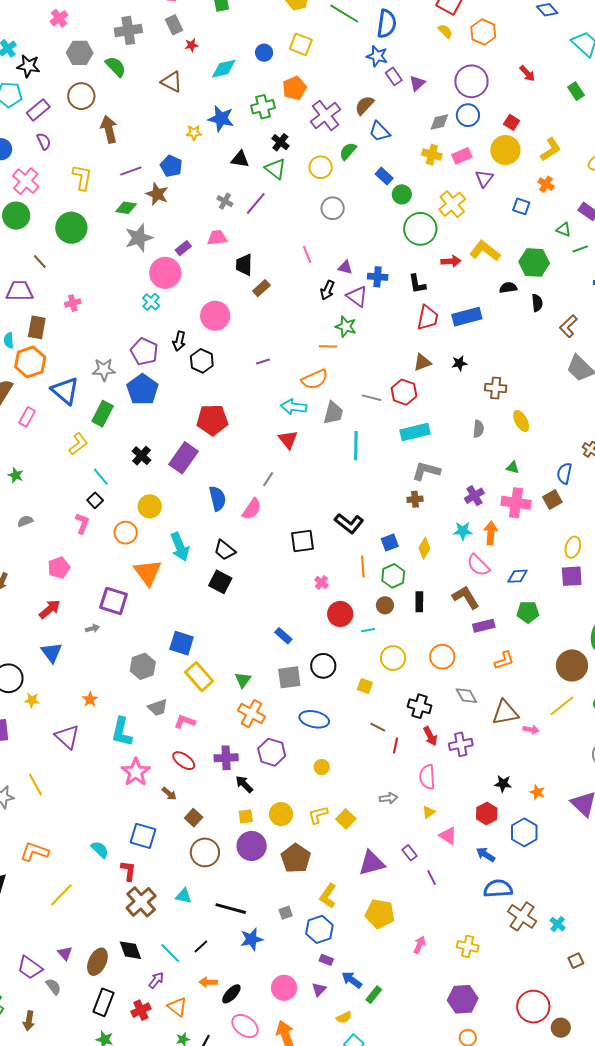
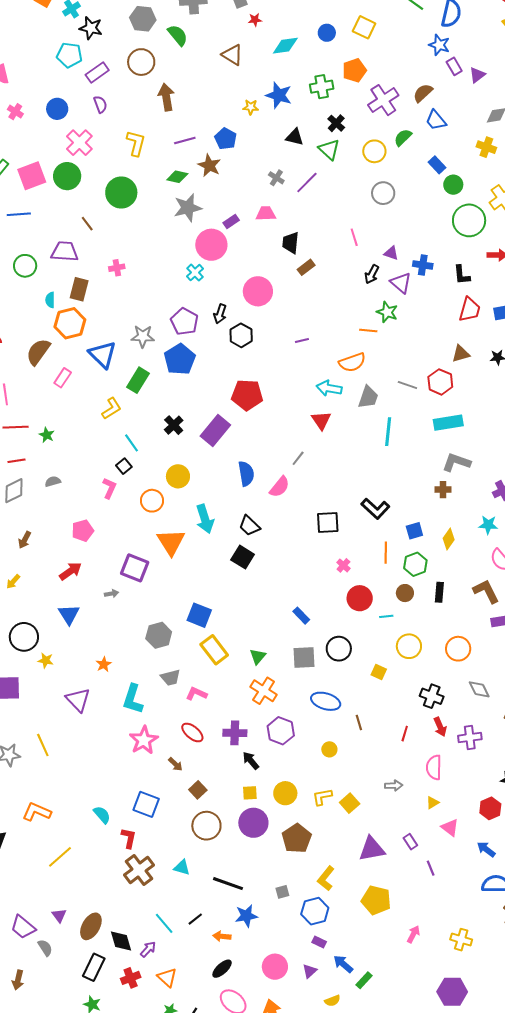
brown line: (378, 727) -> (359, 723), moved, turned 42
black diamond: (130, 950) -> (121, 941), moved
orange arrow: (208, 982) -> (222, 936), moved

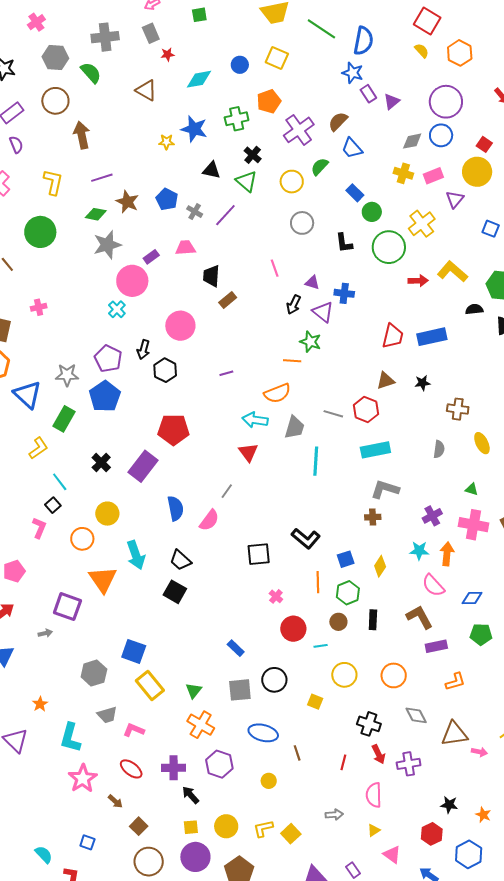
blue pentagon: (226, 139) -> (167, 199), moved
black L-shape: (462, 275) -> (344, 243), moved
blue square: (146, 804) -> (87, 842), size x0.6

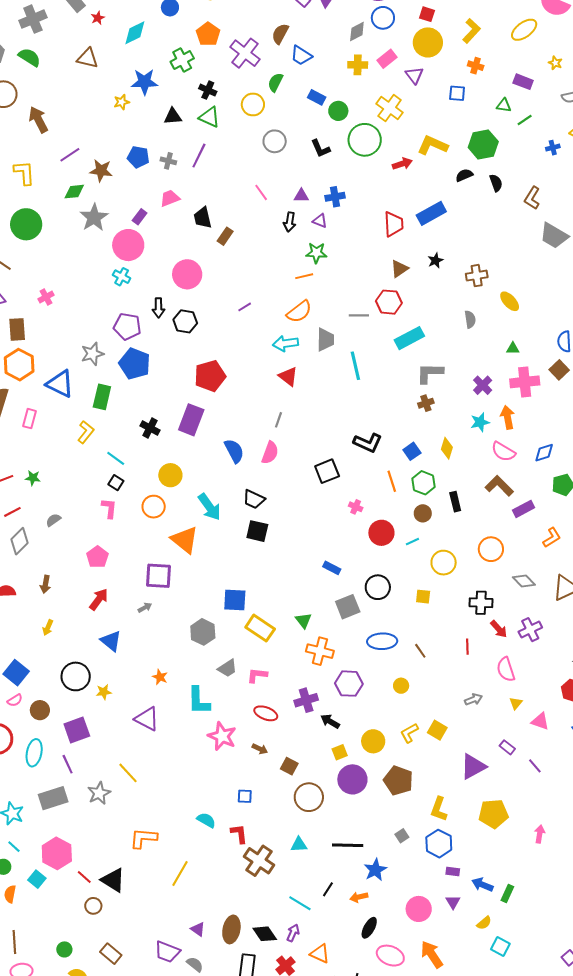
purple triangle: (323, 312) -> (320, 221), size x0.7

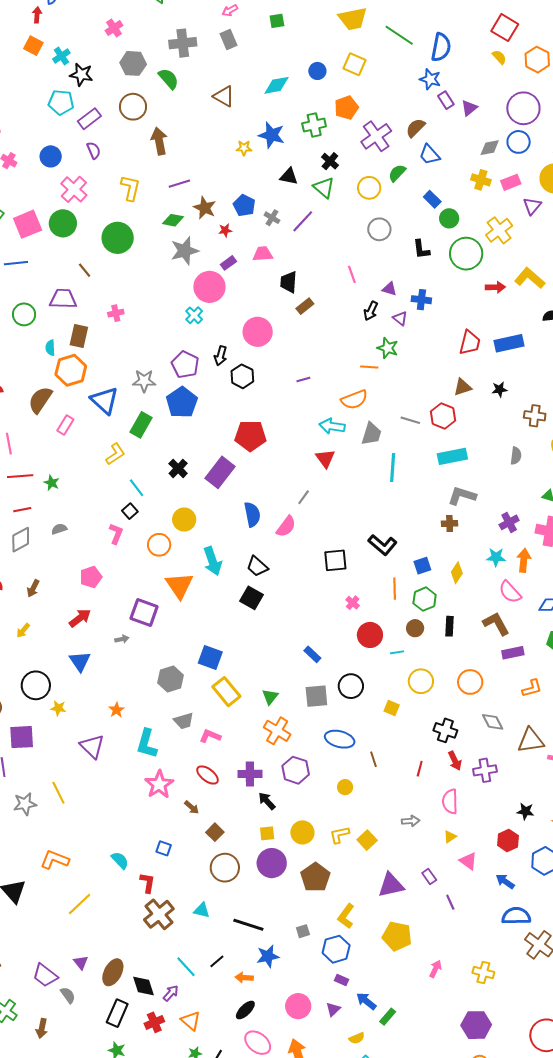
red star: (98, 18) -> (225, 230), moved

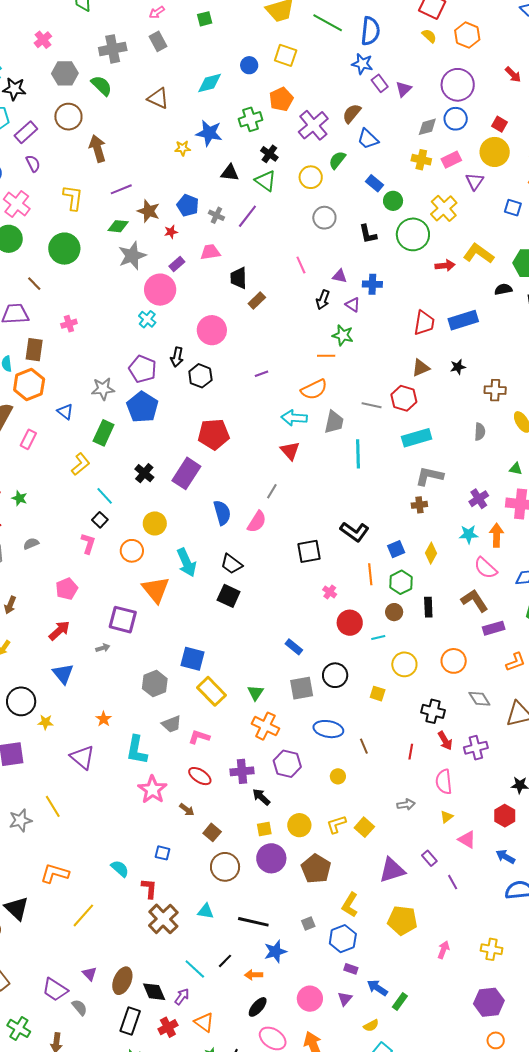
blue triangle: (105, 400) -> (65, 412), size x0.6

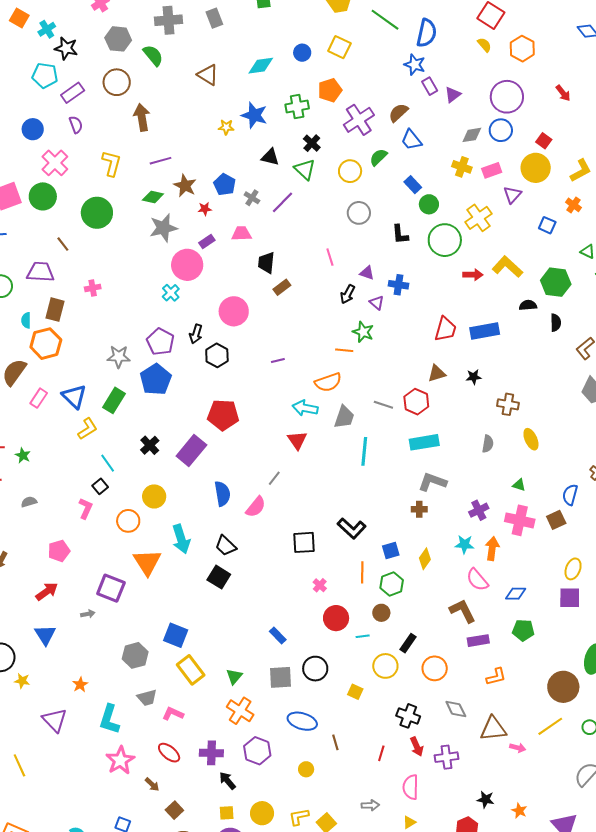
blue triangle: (65, 412) -> (74, 396), moved, size x1.5
black rectangle: (428, 607) -> (408, 643), moved, turned 30

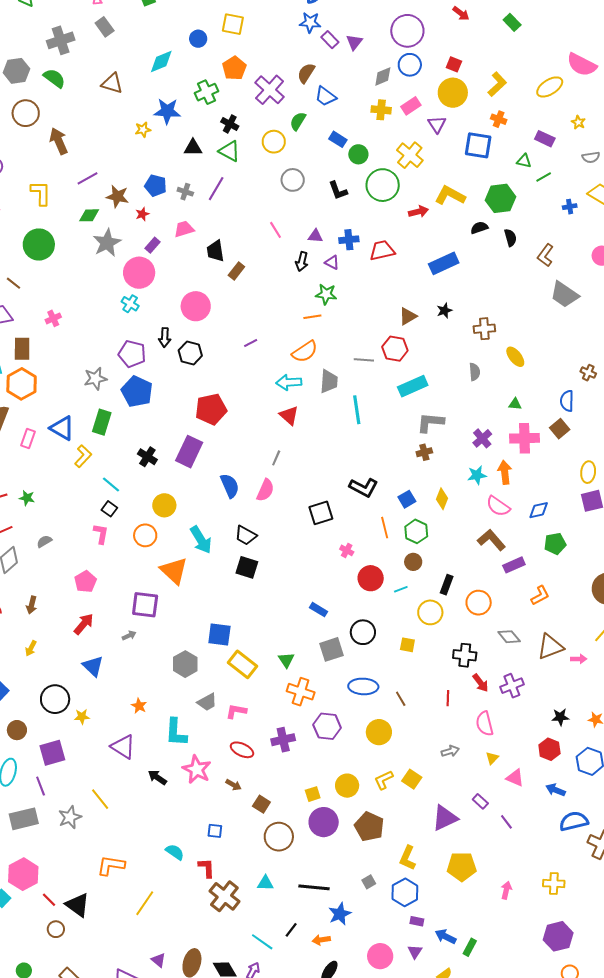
blue square: (547, 225) -> (478, 145), size x1.6
red trapezoid: (445, 329) -> (382, 250), moved, turned -104
yellow circle: (306, 769) -> (379, 732), size x1.6
black arrow: (227, 781) -> (157, 777), moved

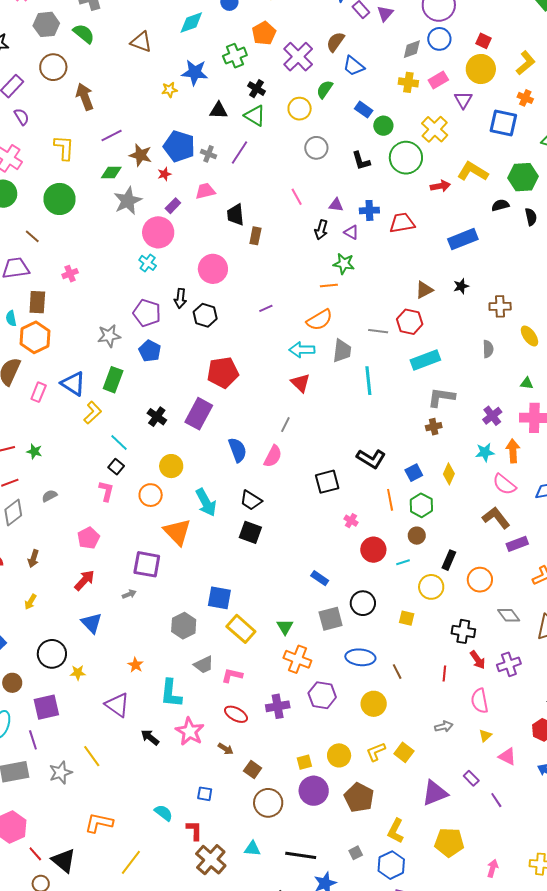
blue pentagon: (156, 186) -> (179, 146), size x1.4
brown rectangle: (236, 271) -> (255, 236), turned -30
blue pentagon: (137, 391) -> (150, 351), size x0.7

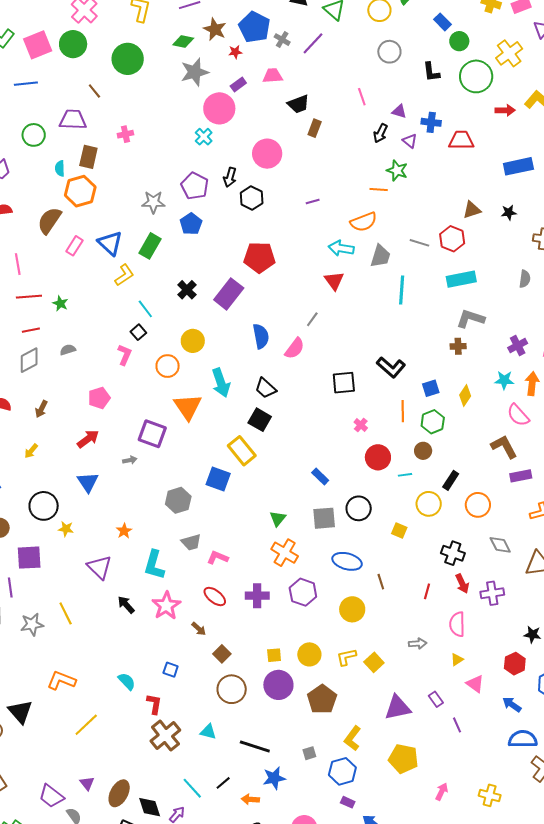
black trapezoid: (235, 215) -> (298, 104), turned -115
yellow rectangle: (241, 629) -> (242, 451), moved

